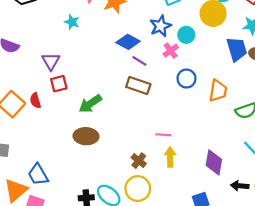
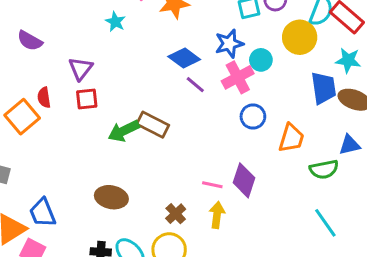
pink cross: (171, 51) -> (238, 77), size x1.5
brown rectangle: (138, 86) -> (153, 125), moved
red semicircle: (35, 101) -> (44, 97), moved
brown ellipse: (86, 136) -> (111, 197), moved
purple diamond: (214, 162) -> (244, 180), moved

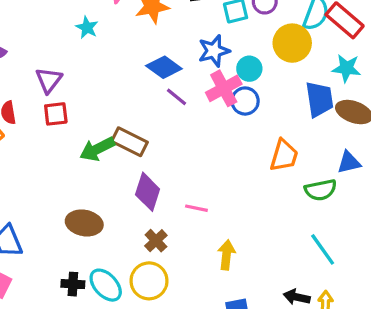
blue circle: (253, 116) -> (245, 101), moved
purple diamond: (244, 180) -> (148, 192), moved
yellow arrow: (217, 215) -> (226, 255), moved

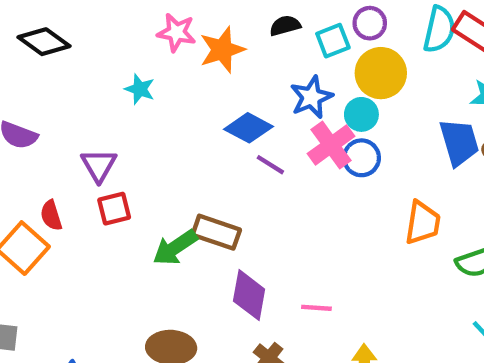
yellow circle: (292, 43) -> (381, 73), moved

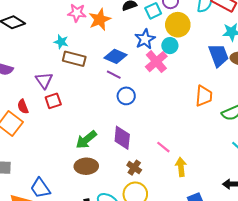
blue circle: (362, 158) -> (126, 96), moved
purple line: (270, 165) -> (114, 75), moved
brown rectangle: (216, 232) -> (74, 59), moved
green arrow: (175, 248) -> (86, 140), moved
pink line: (316, 308) -> (163, 147), moved, turned 40

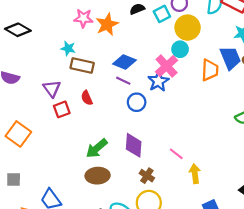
blue star: (145, 39) -> (158, 81), moved
orange trapezoid: (204, 96) -> (210, 70), moved
red semicircle: (23, 107) -> (87, 98), moved

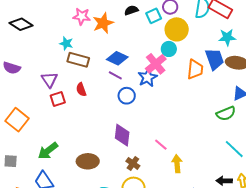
green arrow: (97, 148) -> (48, 151), moved

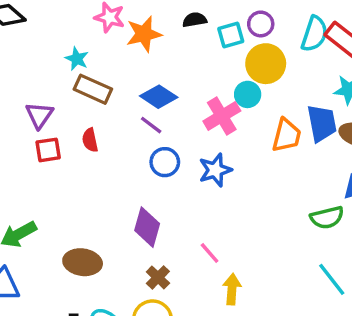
blue star: (148, 77) -> (215, 170), moved

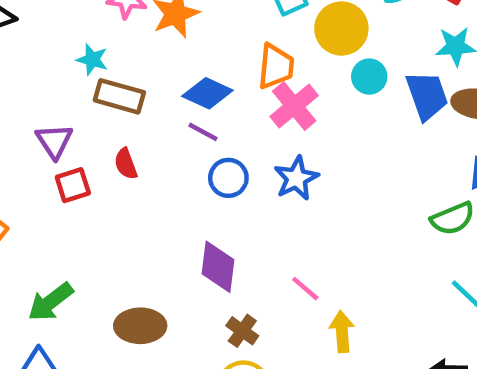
cyan circle: (248, 94) -> (369, 77), moved
orange trapezoid: (287, 135) -> (276, 66), moved

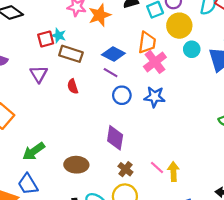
blue star: (296, 178) -> (155, 97), turned 30
red square: (73, 185) -> (46, 39), moved
pink line: (305, 289) -> (157, 168), moved

